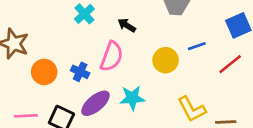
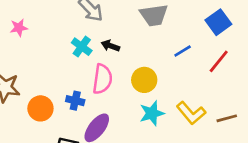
cyan cross: (84, 14) -> (82, 47), moved
yellow circle: (166, 60) -> (144, 80), moved
cyan star: (132, 98) -> (152, 113), moved

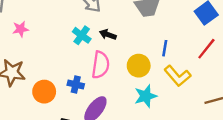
pink star: (19, 28) -> (21, 29), moved
blue line: (183, 51) -> (165, 48), moved, turned -49
yellow L-shape: (191, 113) -> (177, 76), moved

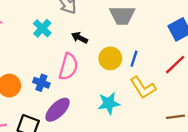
cyan cross: (82, 35) -> (42, 28), moved
yellow circle: (139, 66) -> (110, 58), moved

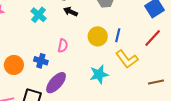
black arrow: (80, 38) -> (71, 12), moved
pink semicircle: (68, 67) -> (63, 46), size x0.6

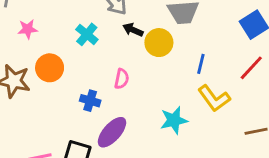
yellow circle: (98, 36) -> (159, 43), moved
orange circle: (14, 65) -> (50, 68), moved

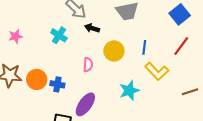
yellow circle: (159, 43) -> (114, 51), moved
orange circle: (50, 68) -> (37, 79), moved
blue cross: (90, 101) -> (57, 84), moved

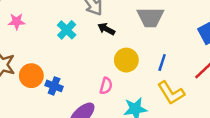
pink semicircle: (88, 65) -> (106, 86), moved

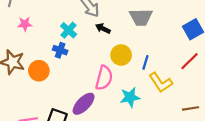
blue line: (162, 63) -> (145, 62), moved
blue cross: (54, 86) -> (60, 50), moved
pink semicircle: (106, 86) -> (104, 78), size x1.6

